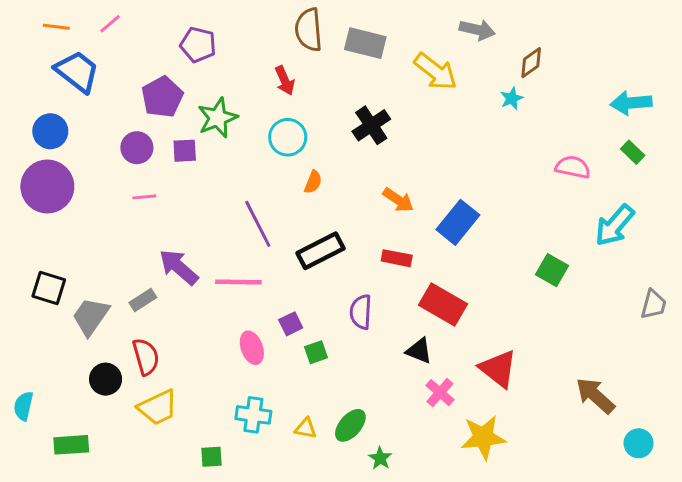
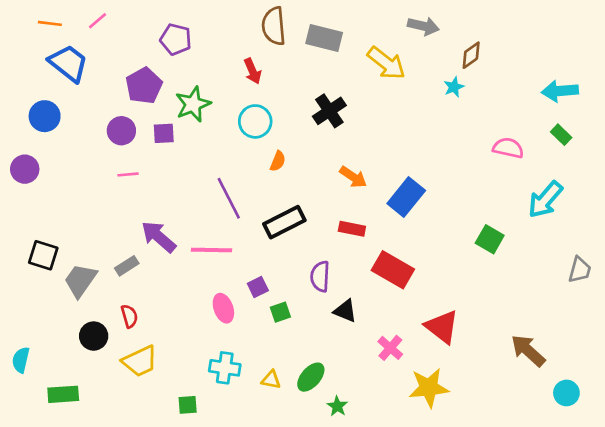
purple circle: (47, 187) -> (25, 169), moved, size x0.6
black triangle: (419, 351) -> (345, 311), moved
red semicircle: (146, 357) -> (129, 316), size x0.7

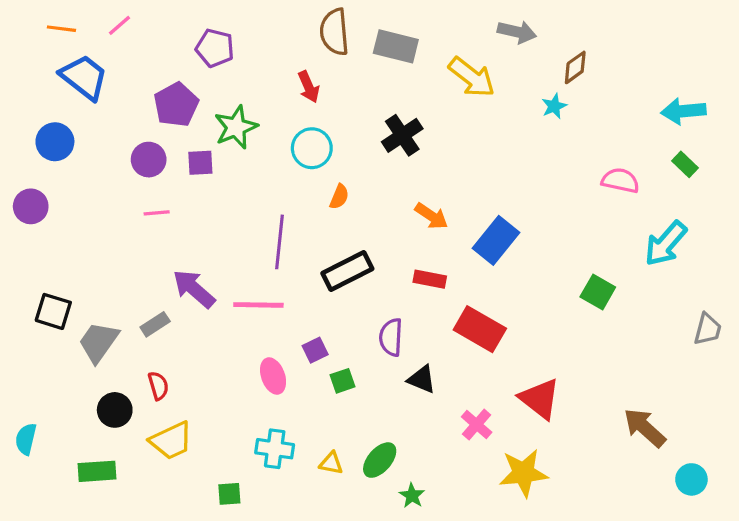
purple line: (229, 198) -> (279, 242), turned 33
green rectangle: (63, 394) -> (97, 471), moved

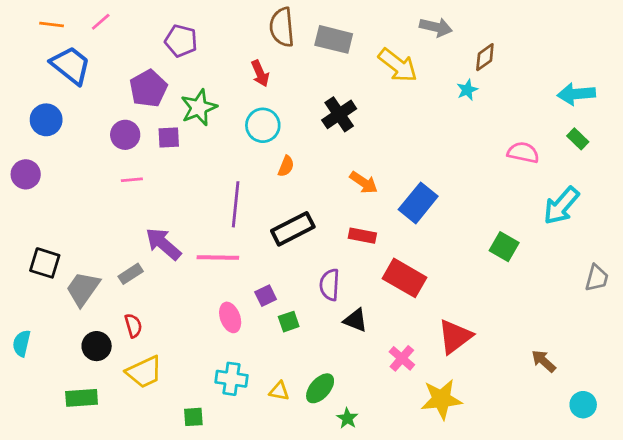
red triangle: (540, 399) -> (455, 337), turned 45
brown arrow: (645, 428) -> (544, 361), size x0.7
cyan semicircle: (26, 439) -> (22, 343), moved

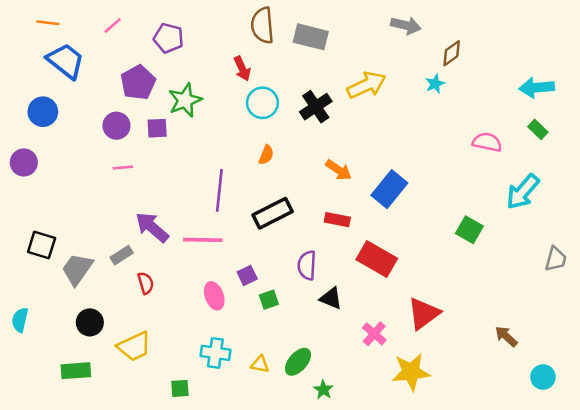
pink line: (101, 22) -> (113, 25), moved
yellow arrow: (398, 65) -> (367, 85), moved, turned -63
cyan circle: (263, 125) -> (262, 103), moved
red semicircle: (133, 326) -> (146, 283), moved

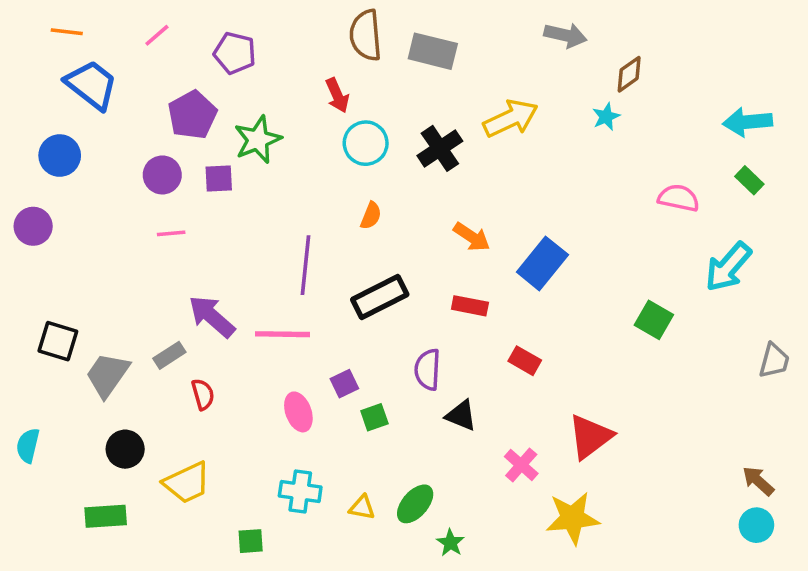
red rectangle: (377, 259) -> (525, 361), size x0.6
brown arrow: (506, 336) -> (758, 481), moved

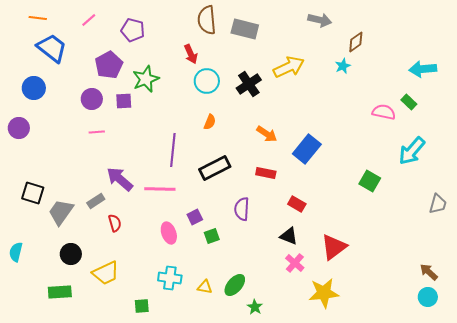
green rectangle: (749, 180) -> (409, 102), moved
black triangle: (461, 415) -> (289, 236), moved

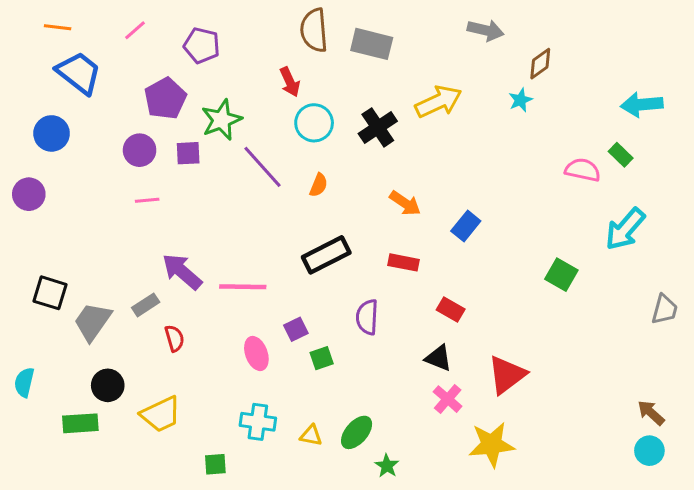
blue rectangle: (307, 149) -> (466, 226), size x0.7
purple line: (173, 150) -> (262, 167), moved, turned -48
green rectangle: (60, 292) -> (80, 423), moved

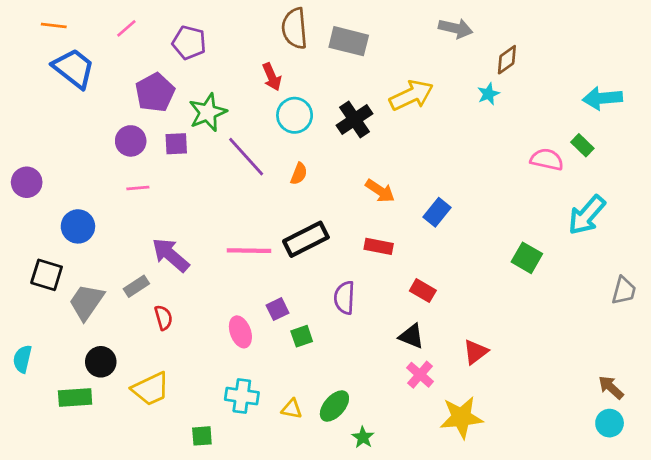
blue circle: (52, 133) -> (78, 226), moved
pink line: (243, 287) -> (249, 251), moved
red triangle: (507, 375) -> (476, 352), size x0.7

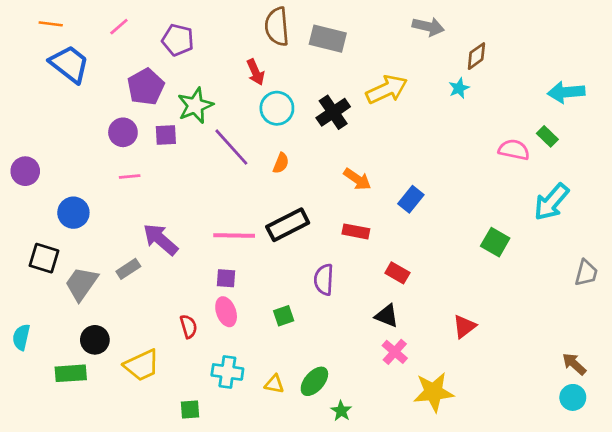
purple square: (277, 309) -> (226, 278), moved, turned 30
red semicircle: (163, 318) -> (189, 326), moved
red triangle: (476, 352) -> (464, 326), moved

